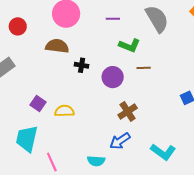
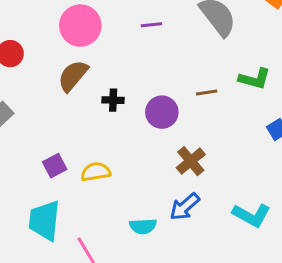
green L-shape: (129, 45) -> (255, 79), moved
brown semicircle: (57, 46) -> (73, 76), turned -50
purple square: (38, 104) -> (55, 166), turned 35
cyan semicircle: (96, 161) -> (143, 226), moved

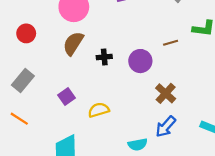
purple square: (55, 166) -> (67, 96), moved

